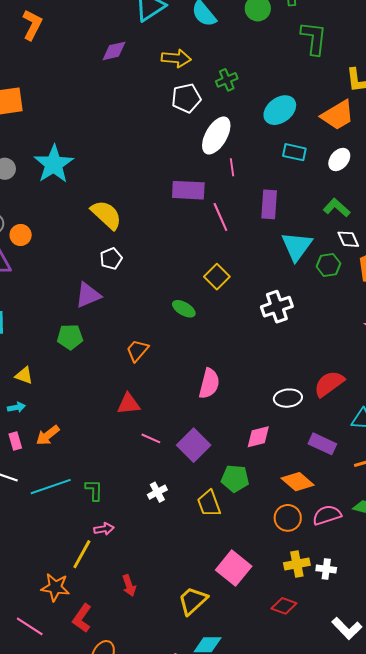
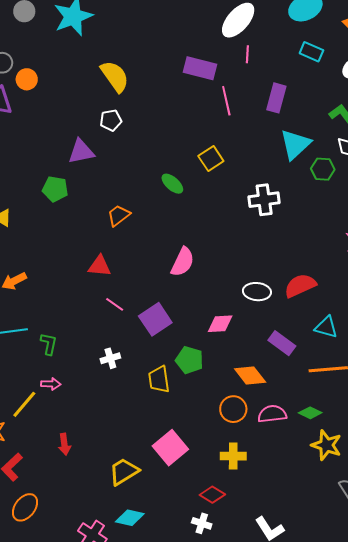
white cross: (326, 569) -> (202, 523), moved

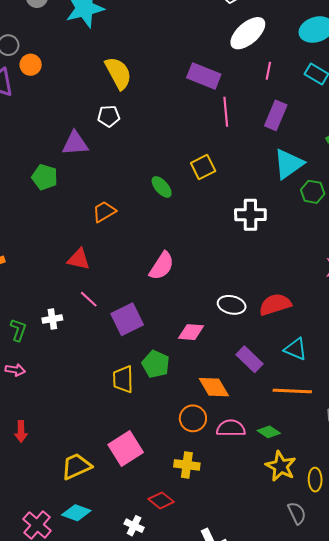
pink line: (247, 54) -> (268, 71), moved
white cross: (110, 358) -> (52, 319), moved
white cross: (202, 523) -> (134, 526), moved

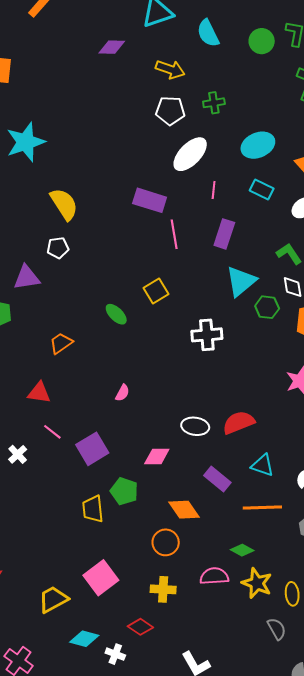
pink semicircle: (162, 266) -> (122, 393), size x0.6
white cross: (52, 319) -> (18, 454), turned -30
pink semicircle: (231, 428) -> (214, 576), moved
cyan diamond: (76, 513) -> (84, 639), moved

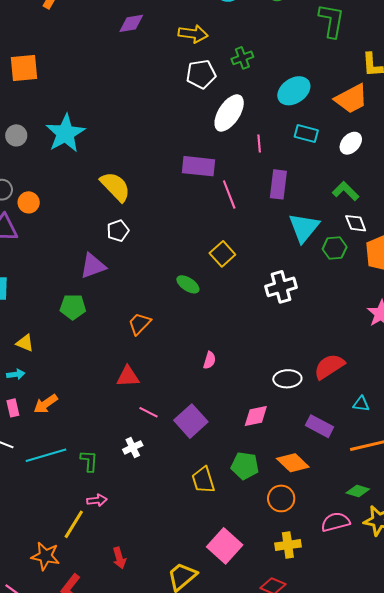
white cross: (18, 454) -> (133, 447), moved, turned 30
cyan triangle: (262, 465) -> (361, 404), size x0.7
green pentagon: (124, 491) -> (245, 466), moved

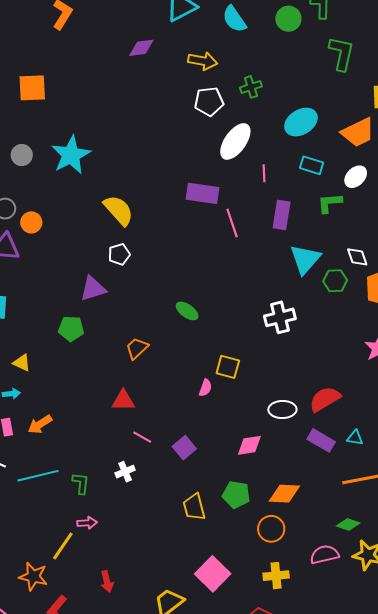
green L-shape: (346, 191) -> (330, 203), moved, turned -52
yellow square: (222, 254) -> (228, 367), moved, turned -35
purple square: (191, 421) -> (184, 448), size x0.7
purple rectangle: (320, 426) -> (321, 440), moved
orange diamond: (293, 463) -> (284, 494), turned -44

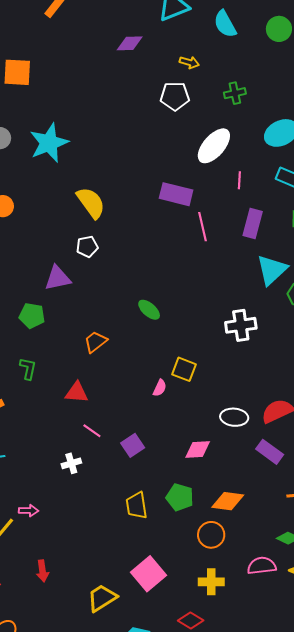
yellow arrow: (203, 61) -> (189, 62), size x0.7
white pentagon: (209, 101) -> (175, 96), moved
green L-shape: (81, 483) -> (28, 369), moved

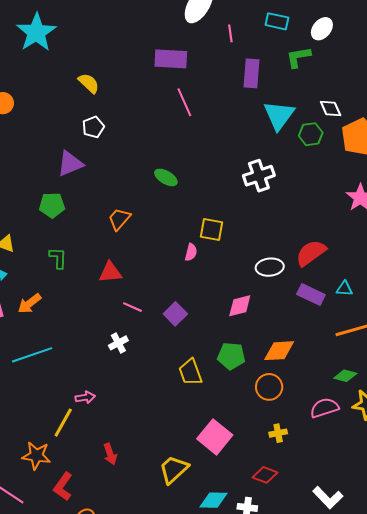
yellow semicircle: (91, 203) -> (89, 83), size x0.7
pink line: (203, 227) -> (184, 102), moved
yellow cross: (211, 582) -> (278, 433), size x0.7

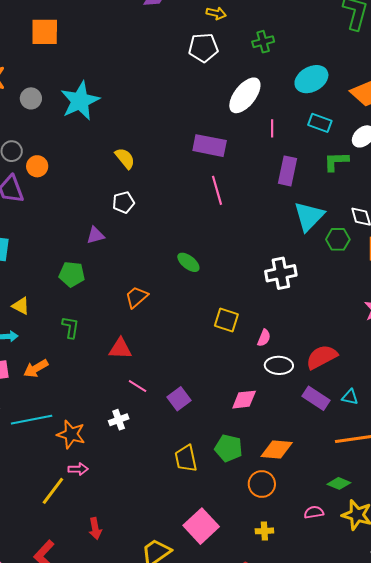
purple triangle: (70, 164) -> (95, 235), size x0.7
pink semicircle: (191, 252) -> (264, 338), moved
pink semicircle: (324, 408) -> (314, 512), size x0.7
orange star: (36, 456) -> (71, 434), moved

